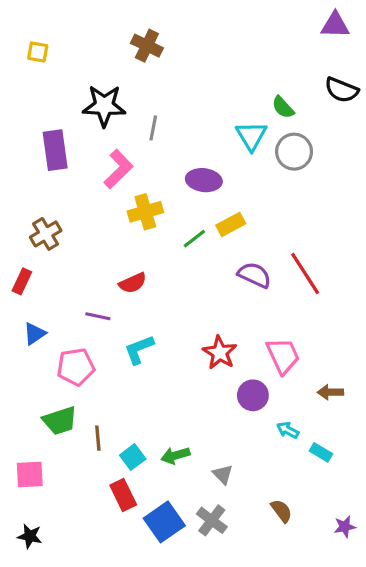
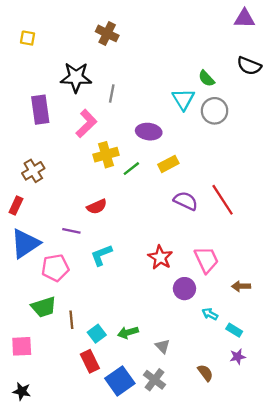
green line: (194, 239) -> (131, 169), moved
blue triangle: (35, 334) -> (25, 244), size x1.8
purple star: (345, 527) -> (238, 357), moved

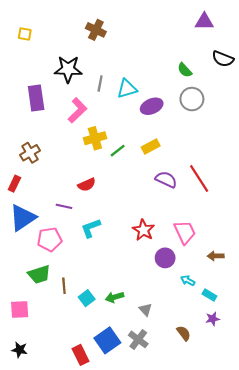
purple triangle: (245, 18) -> (204, 22), moved
cyan triangle: (183, 99) -> (127, 89), moved, turned 45
purple ellipse: (149, 132) -> (152, 106), moved, turned -30
red rectangle: (90, 361) -> (80, 355), moved

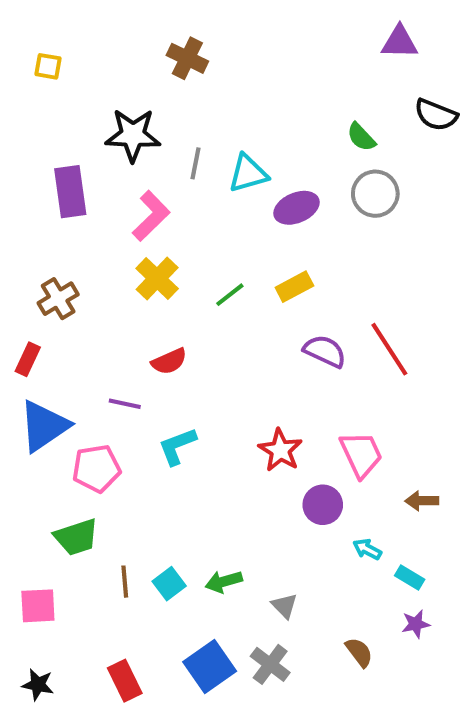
yellow cross: (95, 138) -> (157, 278), moved, turned -30
brown line: (64, 286) -> (125, 582), moved
red rectangle: (80, 355) -> (125, 681), moved

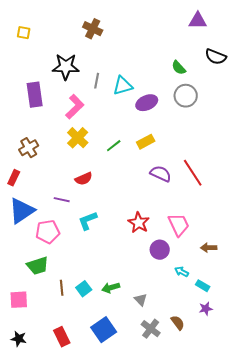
gray cross: (270, 664) -> (151, 329), moved

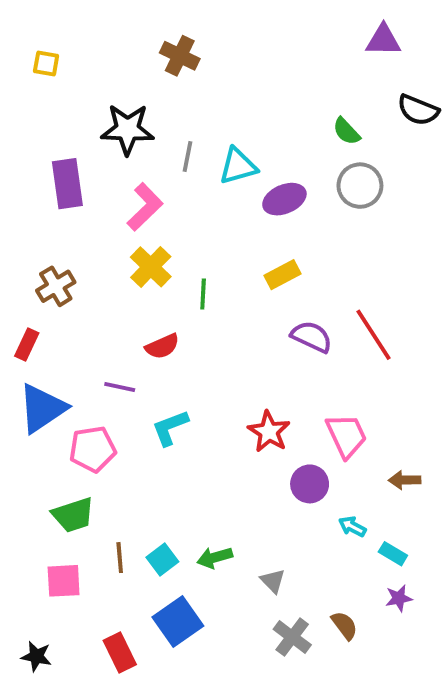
green line: (114, 146) -> (203, 294), moved, turned -49
pink square: (19, 300) -> (64, 581), moved
blue square: (104, 330) -> (178, 621), moved

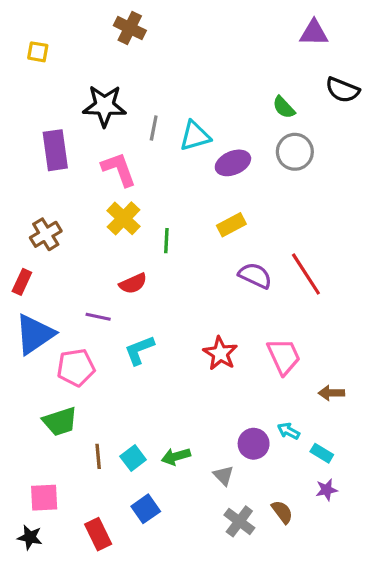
brown cross: (180, 56) -> (130, 28), moved
pink L-shape: (145, 207) -> (119, 169), turned -66
purple circle: (310, 484) -> (254, 444), moved
pink square: (64, 581) -> (44, 498), moved
blue square: (178, 621) -> (146, 509), size x0.7

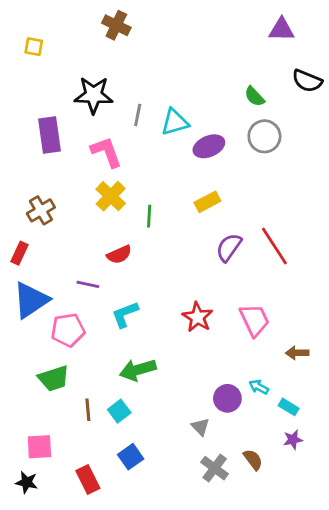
purple semicircle: (255, 276) -> (229, 247), turned -80
green arrow: (176, 456) -> (138, 370), moved, size x1.4

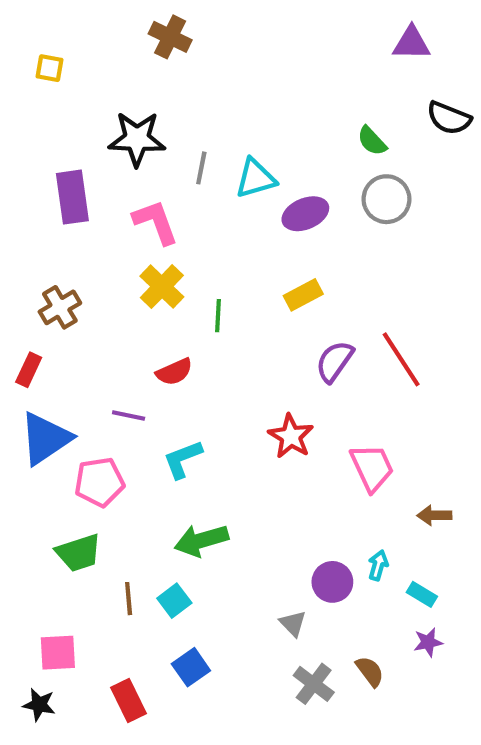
red star: (198, 317) -> (291, 436), moved
cyan arrow: (259, 387) -> (378, 565), turned 78

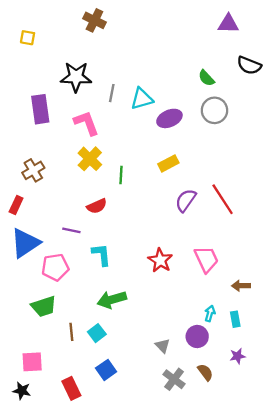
red star: (291, 436) -> (160, 260), moved
cyan L-shape: (183, 459) -> (101, 255), turned 105
purple circle: (332, 582) -> (197, 336), moved
cyan rectangle: (422, 594) -> (235, 319), moved, turned 49

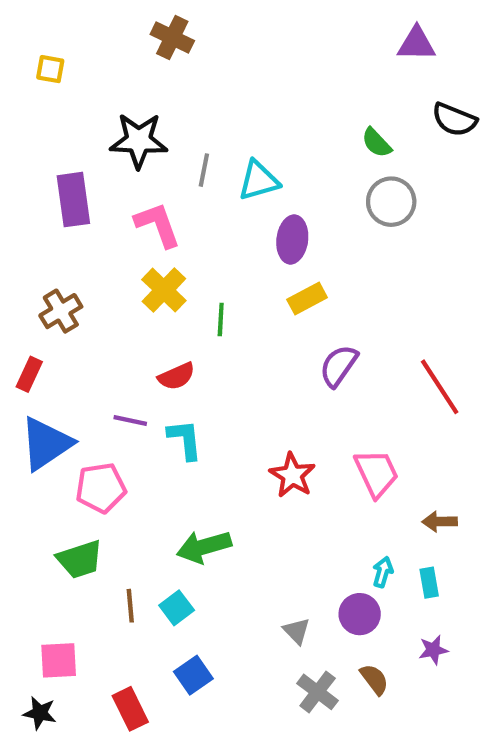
purple ellipse: (169, 118) -> (292, 240), moved, turned -60
red line: (223, 199) -> (440, 387), moved
cyan L-shape: (101, 255) -> (185, 439), moved

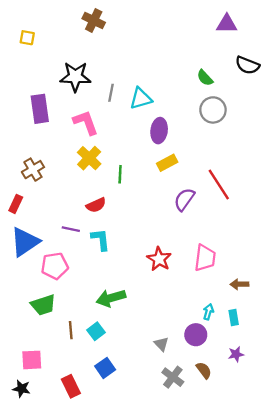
red line: (440, 387) -> (219, 184), moved
pink trapezoid: (376, 473) -> (205, 258), turned 32

